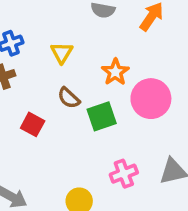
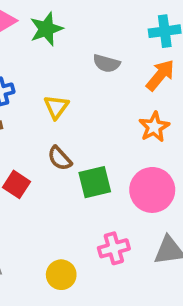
orange star: (115, 72) -> (154, 127), moved
pink circle: (151, 99) -> (152, 190), moved

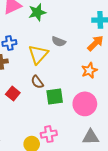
gray semicircle: (106, 63) -> (59, 42), moved
yellow triangle: (56, 107) -> (38, 54), size x1.5
pink cross: (114, 248) -> (49, 134), moved

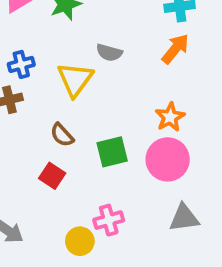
orange star: (89, 70) -> (170, 117), moved
brown semicircle: (37, 82) -> (62, 135), moved
red square: (13, 93) -> (52, 176), moved

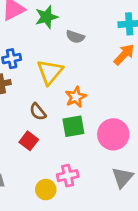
gray semicircle: (109, 53) -> (75, 37), moved
orange star: (170, 117) -> (76, 97), moved
gray triangle: (184, 218) -> (122, 178), turned -45

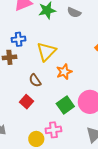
gray semicircle: (75, 37) -> (74, 12), moved
green square: (73, 126) -> (65, 105), moved, turned -30

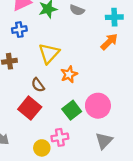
blue cross: (19, 39) -> (19, 30), moved
red square: (26, 102) -> (30, 108), size x1.5

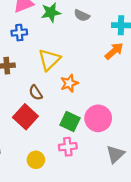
green square: (72, 110) -> (70, 122), turned -30
pink cross: (60, 137) -> (68, 147), moved
gray triangle: (104, 141) -> (115, 154), moved

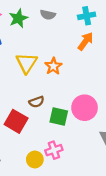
orange star: (69, 83) -> (53, 66), moved
brown semicircle: (36, 93) -> (37, 102), moved, turned -64
pink cross: (68, 147) -> (54, 150), moved

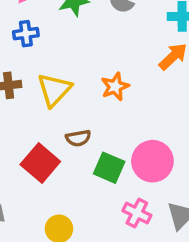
yellow triangle: (27, 63) -> (54, 90), moved
pink cross: (54, 150) -> (137, 213), moved, turned 35

